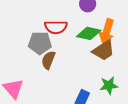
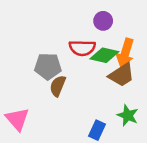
red semicircle: (56, 27) -> (82, 48), moved
green star: (109, 85) -> (128, 115), turned 30

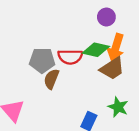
purple circle: (103, 21) -> (106, 17), moved
red semicircle: (82, 48) -> (70, 57), moved

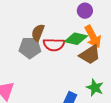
orange arrow: (116, 47) -> (93, 37), turned -45
brown semicircle: (51, 79) -> (38, 33), moved

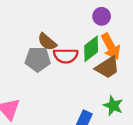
brown semicircle: (38, 33) -> (47, 42), turned -72
green diamond: (76, 39) -> (91, 49), turned -50

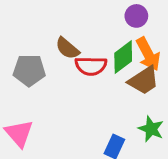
gray pentagon: (38, 59) -> (29, 70), moved

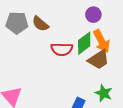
brown semicircle: (67, 48) -> (40, 24), moved
gray pentagon: (29, 70) -> (17, 23), moved

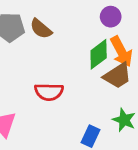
red semicircle: (62, 49) -> (49, 92), moved

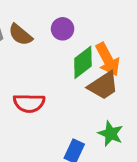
purple circle: (111, 17) -> (63, 29), moved

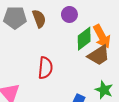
brown semicircle: (20, 35) -> (39, 19), turned -150
red semicircle: (29, 103) -> (45, 68), turned -85

